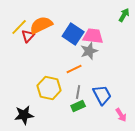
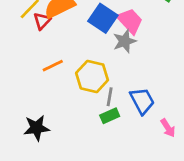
pink trapezoid: (93, 36) -> (130, 21), turned 40
orange line: (74, 69) -> (53, 66), moved
yellow hexagon: (49, 88) -> (92, 76), moved

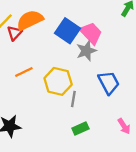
blue trapezoid: (142, 101) -> (109, 83), moved
green rectangle: (110, 116) -> (80, 128), moved

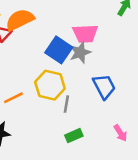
blue square: (67, 31) -> (59, 50), moved
pink trapezoid: (91, 33) -> (85, 34), turned 130
orange line: (24, 72) -> (13, 98), moved

